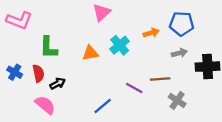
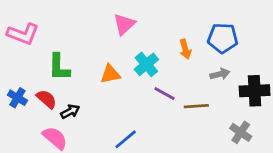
orange arrow: (151, 33) -> (185, 49), turned 91
red semicircle: (38, 73) -> (47, 99), turned -36
purple line: (134, 88) -> (164, 94), moved
gray cross: (177, 100) -> (241, 132), moved

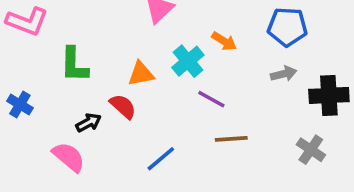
orange arrow: (185, 49) -> (224, 41), moved, turned -42
red semicircle: (47, 99) -> (123, 106), moved
brown line: (196, 106) -> (231, 139), moved

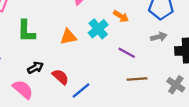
purple line: (211, 99) -> (127, 53), moved
red semicircle: (123, 106) -> (60, 77), moved
brown line: (231, 139) -> (137, 79), moved

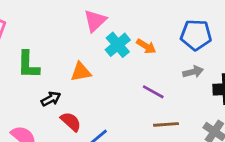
cyan cross: (98, 29) -> (118, 45), moved
black arrow: (35, 68) -> (51, 99), moved

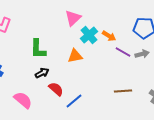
green L-shape: (28, 65) -> (38, 49), moved
orange triangle: (81, 72) -> (75, 56), moved
purple line: (153, 92) -> (123, 52), moved

